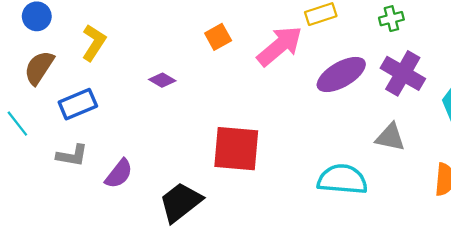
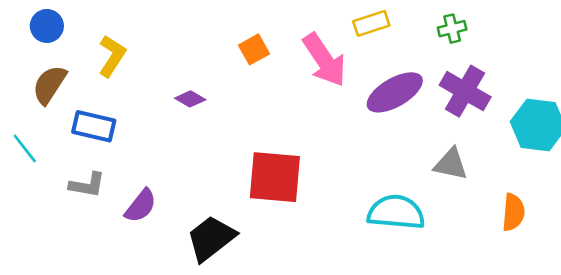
pink arrow: (280, 46) -> (324, 60), turned 96
blue rectangle: (78, 104) -> (94, 126), turned 36

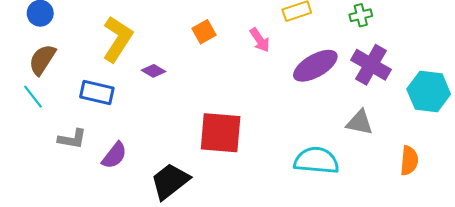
yellow L-shape: (112, 56) -> (117, 39), moved, size x1.4
pink arrow: (324, 60) -> (260, 40), size x0.6
blue rectangle: (94, 126) -> (97, 93), moved
cyan line: (25, 148) -> (33, 97), moved

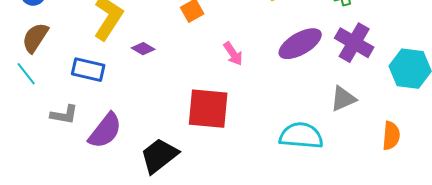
pink arrow: (260, 40) -> (233, 54), moved
gray triangle: (360, 122) -> (343, 99), turned -36
purple semicircle: (114, 155) -> (105, 131), size x1.4

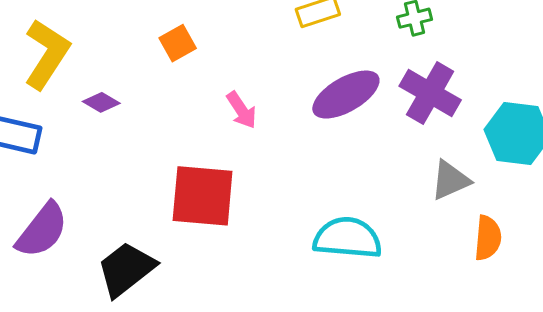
gray triangle: (343, 99) -> (450, 180), moved

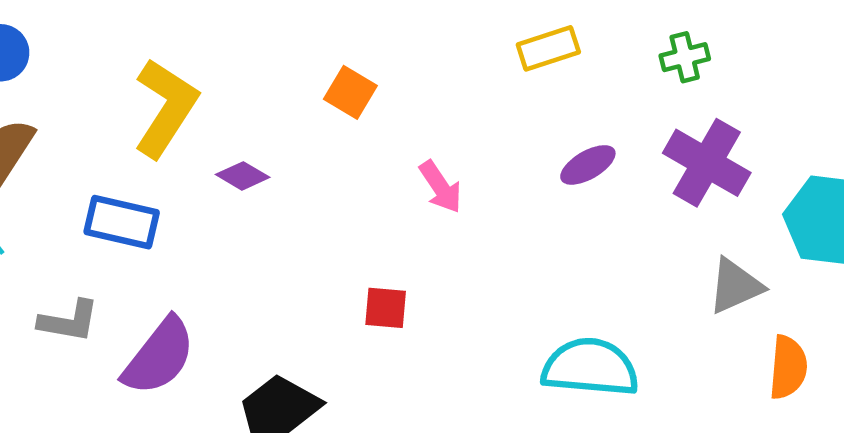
orange square: (178, 43) -> (350, 92), turned -30
purple ellipse: (346, 95) -> (588, 165), size x0.6
red square: (203, 196) -> (386, 308), size x0.5

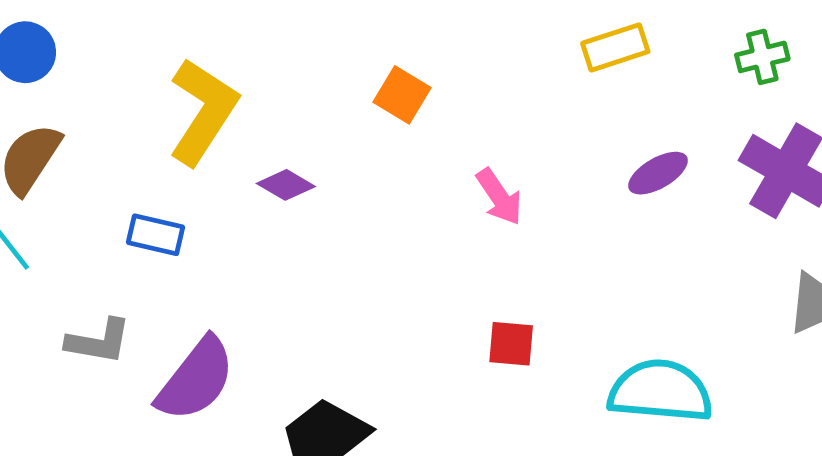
blue rectangle: (122, 222) -> (156, 235), size x0.7
red square: (386, 308) -> (511, 344), moved

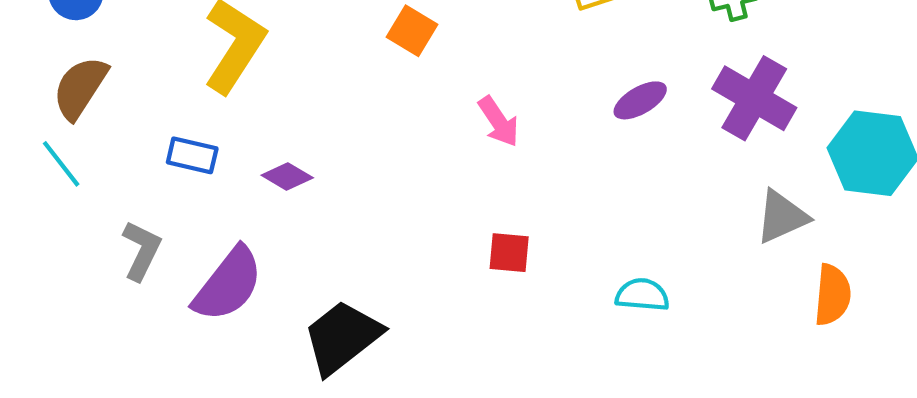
purple diamond: (286, 185) -> (287, 176), moved
gray L-shape: (99, 341) -> (141, 250), turned -74
cyan semicircle: (660, 391) -> (642, 295), size x0.6

